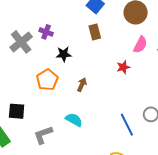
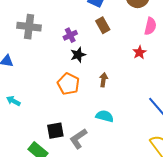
purple cross: (46, 32) -> (70, 35), moved, turned -32
gray cross: (21, 42) -> (29, 27), moved, turned -30
black square: (17, 111) -> (55, 131), moved

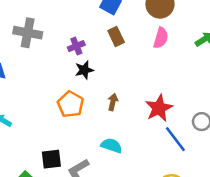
pink semicircle: (150, 26) -> (161, 38), moved
red star: (140, 52) -> (159, 108), moved, size x1.6

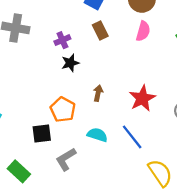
orange pentagon: (71, 104) -> (63, 110), moved
blue line: (175, 139) -> (132, 137), moved
black square: (51, 159) -> (42, 133), moved

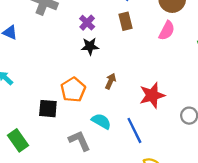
purple cross: (62, 40) -> (87, 23), turned -35
gray L-shape: (66, 159) -> (79, 141), moved, turned 85

